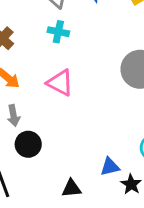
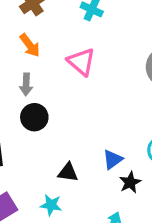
blue triangle: (110, 167) -> (113, 159), turned -36

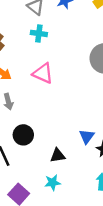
black circle: (34, 117) -> (23, 135), moved

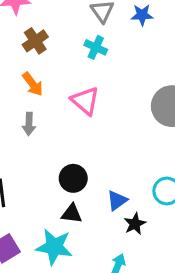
black circle: (23, 135) -> (73, 178), moved
cyan star: (53, 183) -> (54, 247), size x1.6

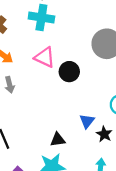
cyan cross: (96, 47) -> (41, 18), size x1.5
black circle: (73, 178) -> (69, 72), moved

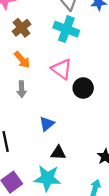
blue triangle: (87, 121) -> (47, 124), moved

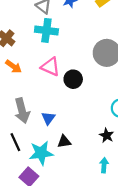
gray arrow: (22, 89) -> (22, 111), moved, size x1.6
cyan star: (47, 178) -> (41, 153), moved

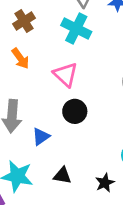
black circle: (73, 79) -> (75, 111), moved
black triangle: (64, 142) -> (62, 175), moved

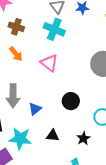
brown cross: (24, 21) -> (16, 27), turned -35
black circle: (75, 111) -> (71, 101), moved

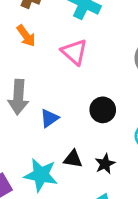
black star: (83, 138) -> (105, 164), moved
cyan star: (20, 139) -> (41, 175), moved

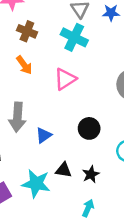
pink triangle: (74, 52) -> (65, 79), turned 45

